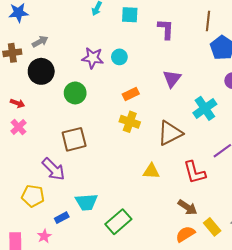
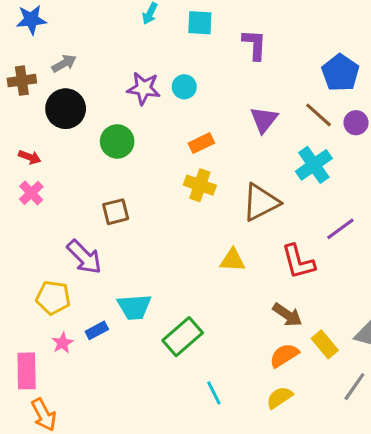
brown line: (208, 21) -> (319, 115), moved, turned -54
brown square: (74, 139) -> (116, 212), size x0.7
pink star: (44, 236) -> (62, 343), moved

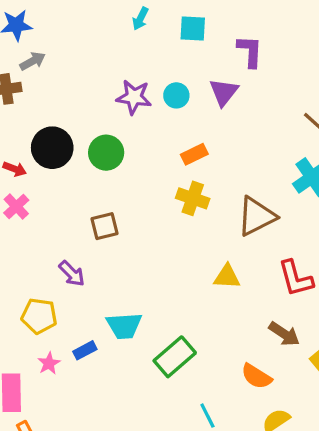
gray arrow: (64, 63) -> (33, 61), moved
black circle: (66, 109) -> (52, 148), moved
purple triangle: (264, 120) -> (224, 92), moved
purple arrow: (84, 257) -> (72, 273), size x0.7
orange semicircle: (284, 355) -> (256, 376), moved, turned -116

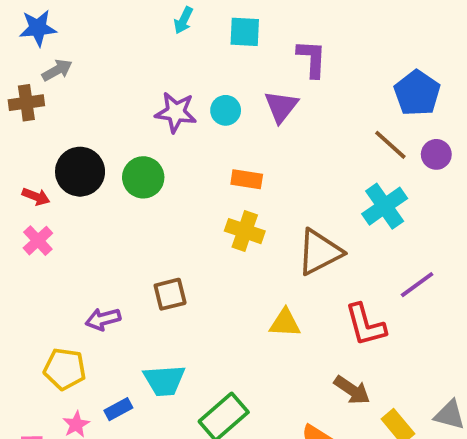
orange rectangle: (194, 154) -> (247, 179), turned 35
brown square: (104, 226) -> (170, 294), moved
purple arrow: (72, 273) -> (103, 319), turned 120

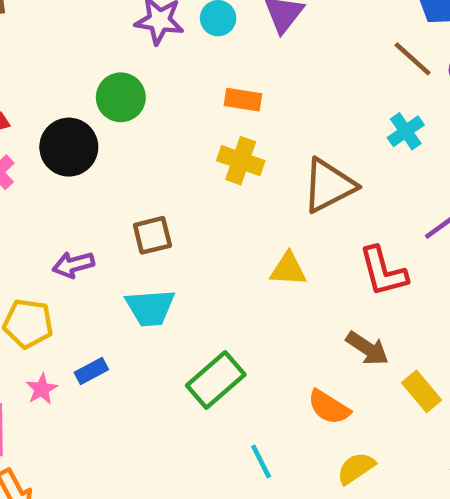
black circle: (80, 172) -> (69, 147), moved
cyan cross: (385, 206) -> (406, 131), size x0.7
cyan trapezoid: (164, 380) -> (150, 308), moved

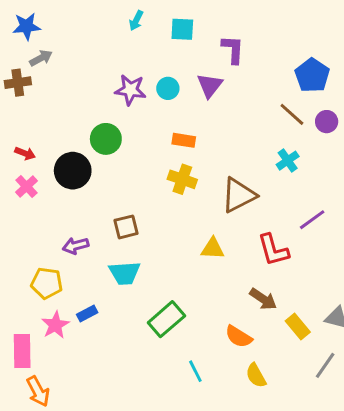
pink star: (42, 389) -> (55, 325), size x1.4
yellow semicircle: (356, 468) -> (256, 375), turned -85

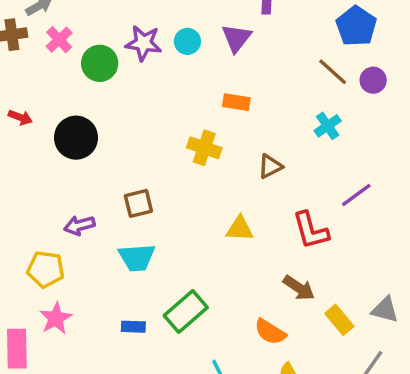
green circle: (106, 139) -> (100, 63), moved
orange rectangle: (184, 140) -> (236, 102), moved
pink cross: (27, 186) -> (59, 40), moved
brown triangle: (239, 195) -> (270, 166), size x0.6
blue rectangle: (87, 313) -> (133, 327), moved, turned 30

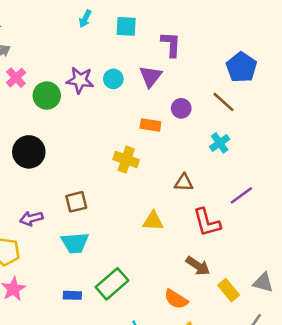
purple circle: (373, 80) -> (181, 108), moved
brown triangle: (270, 166) -> (184, 183), moved, turned 30

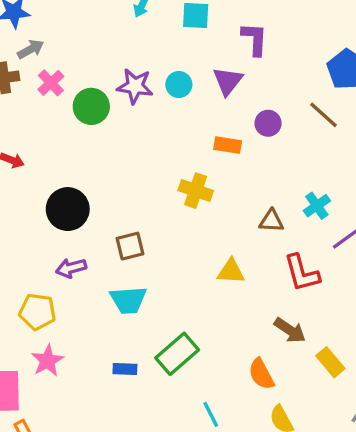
cyan cross: (220, 143) -> (317, 206), moved
black circle: (29, 152) -> (68, 209), moved
orange semicircle: (176, 299) -> (261, 374), turned 30

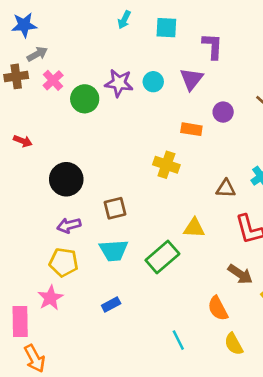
yellow pentagon: (37, 312) -> (64, 262), moved
green rectangle: (177, 354) -> (162, 257), moved
blue rectangle: (125, 369) -> (111, 304), turned -30

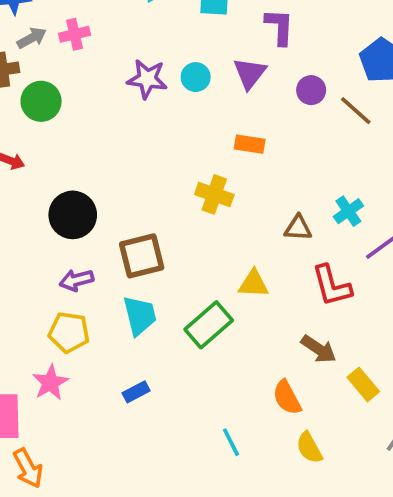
pink cross: (53, 80) -> (75, 34), moved, turned 30
green circle: (85, 99) -> (41, 101), moved
purple circle: (223, 112) -> (311, 90), moved
brown square: (115, 208) -> (142, 256), size x1.4
cyan trapezoid: (114, 250) -> (140, 316), turned -100

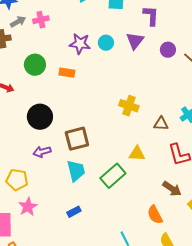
green circle: (41, 101) -> (35, 65), moved
orange rectangle: (250, 144) -> (67, 73), moved
yellow cross: (214, 194) -> (129, 106), moved
yellow pentagon: (69, 332) -> (17, 180), moved

